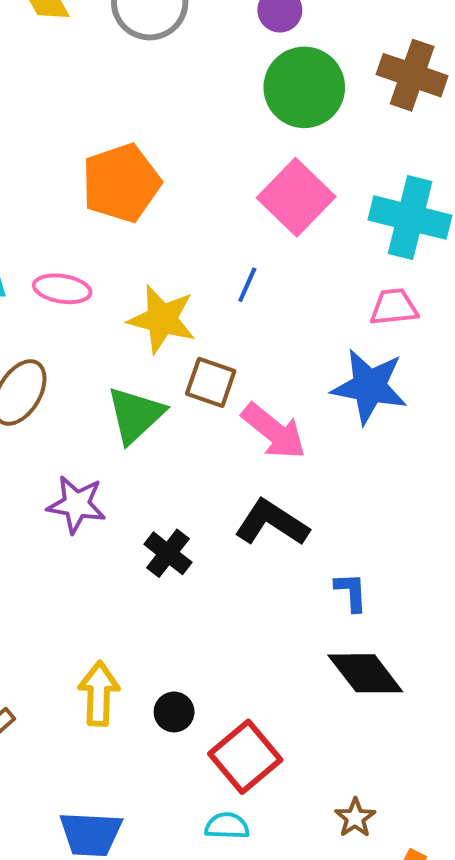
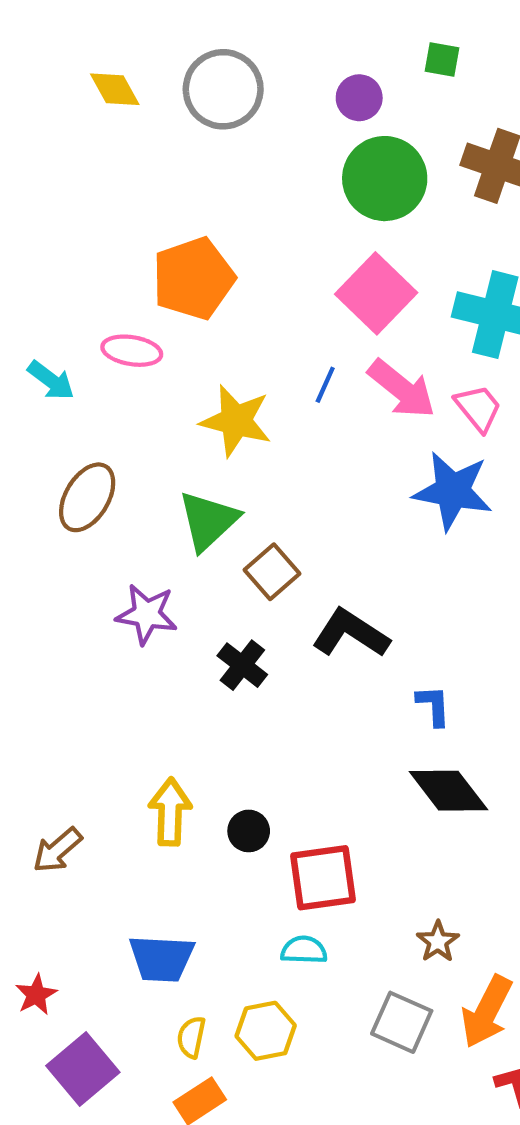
pink ellipse: (62, 289) -> (132, 351), moved
pink trapezoid: (394, 307) -> (478, 408), turned 57
brown square: (211, 382) -> (272, 572), moved, turned 30
pink arrow: (274, 431) -> (402, 389), moved
red square: (245, 757) -> (323, 878), turned 32

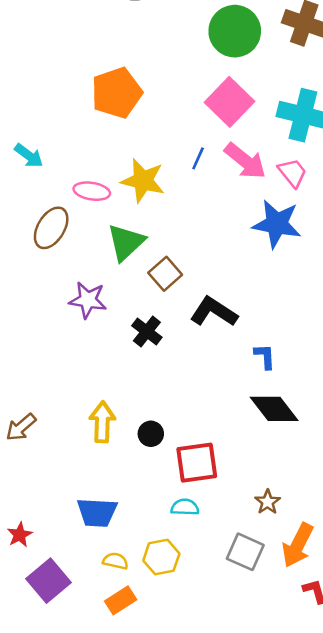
pink ellipse: (132, 351) -> (92, 191), moved
brown arrow: (57, 850) -> (21, 427), moved
yellow semicircle: (191, 1037) -> (115, 561), turned 90

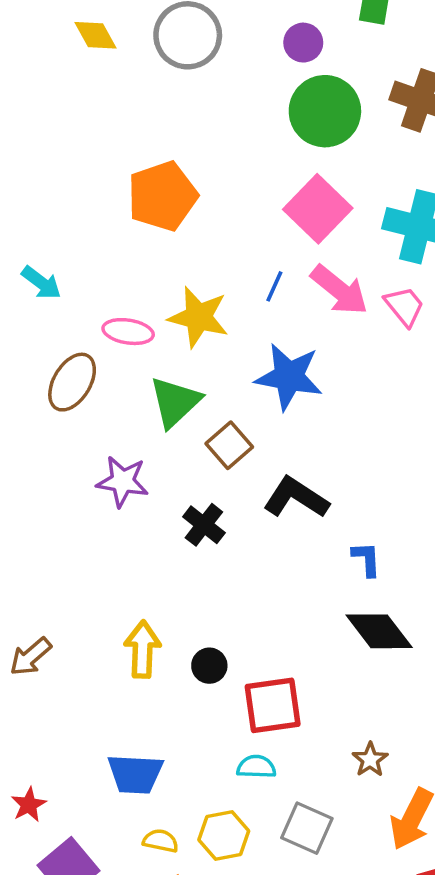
blue star: (277, 224) -> (289, 377), moved
gray square: (245, 552) -> (307, 828), moved

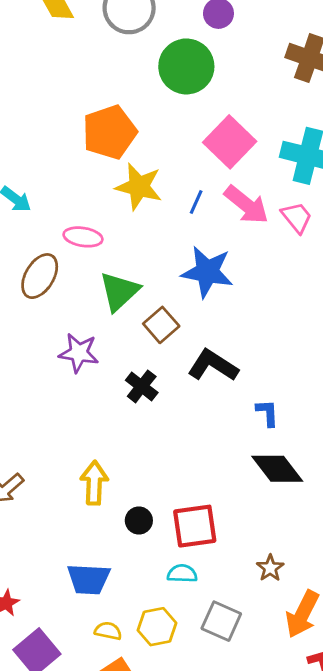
green circle: (325, 111) -> (186, 66), moved
yellow star: (198, 317) -> (139, 187), moved
black circle: (209, 666) -> (139, 521), moved

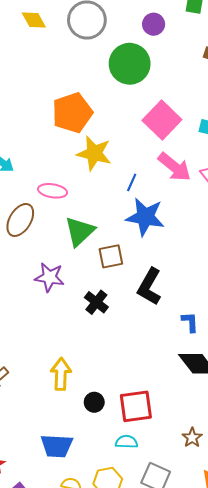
blue line: (196, 202) -> (132, 182), moved
brown square: (161, 325) -> (111, 256), turned 30
black L-shape: (213, 365) -> (149, 287), turned -93

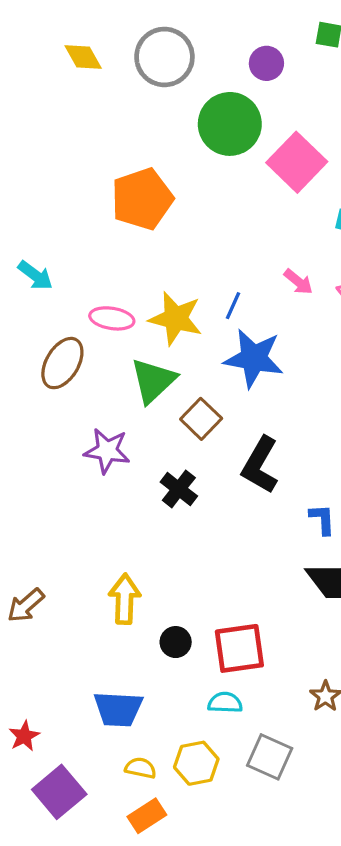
pink square: (162, 120) -> (297, 162), moved
yellow star: (94, 153) -> (176, 318), moved
pink arrow: (174, 167) -> (298, 282), size x0.6
brown square: (111, 256) -> (201, 419), turned -35

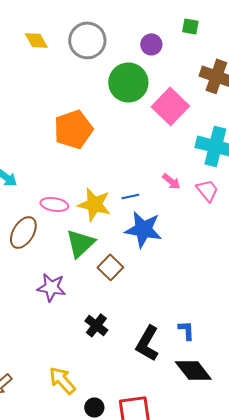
blue line: (233, 306) -> (130, 196), turned 54
black L-shape: (260, 465) -> (147, 343), moved
black cross: (179, 489) -> (96, 325), moved
yellow arrow: (125, 599) -> (62, 380), turned -44

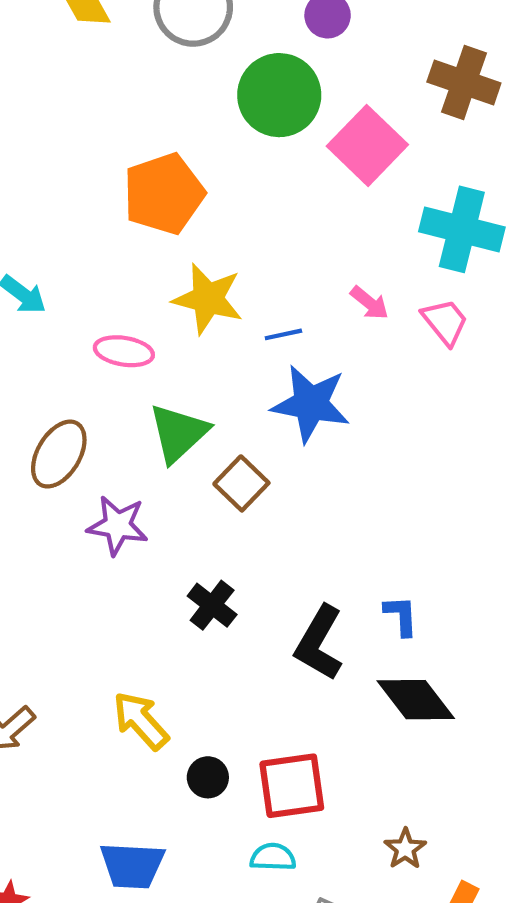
yellow star: (94, 204) -> (208, 299), moved
brown ellipse: (23, 232) -> (59, 454), moved

